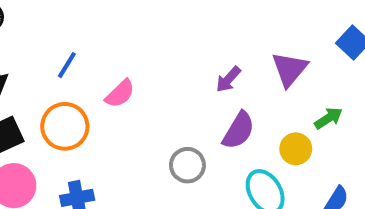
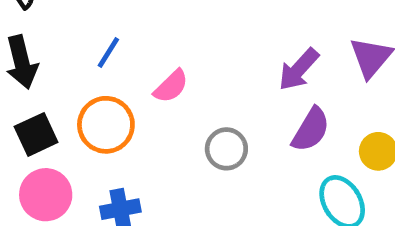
purple arrow: (228, 79) -> (299, 69), size x1.4
gray circle: (187, 165) -> (226, 149), moved

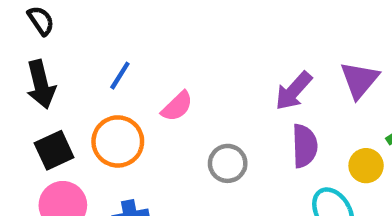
purple semicircle: (311, 130) -> (305, 146), turned -33

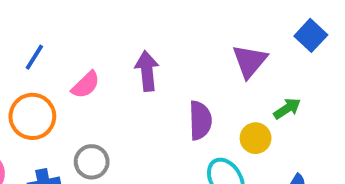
purple arrow: (294, 91) -> (147, 71), moved, turned 132
gray circle: (228, 163) -> (92, 162), moved

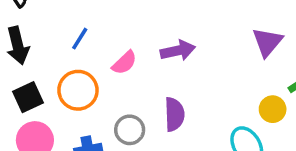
purple arrow: (147, 71) -> (178, 51), turned 84
purple semicircle: (200, 120) -> (174, 114), moved

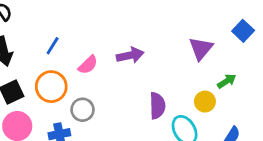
purple semicircle: (174, 114) -> (157, 106), moved
gray circle: (130, 130) -> (83, 110), moved

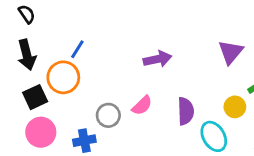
pink semicircle: (88, 65) -> (142, 105), moved
orange circle: (51, 87) -> (63, 77), moved

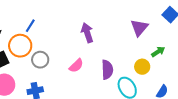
purple arrow: (158, 59) -> (87, 33), turned -96
gray circle: (108, 115) -> (40, 60), moved

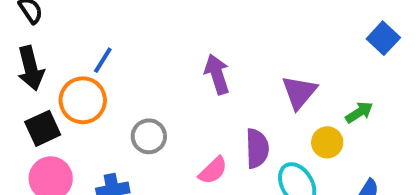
purple triangle: (139, 28) -> (299, 92), moved
gray circle: (40, 60) -> (149, 136), moved
pink semicircle: (76, 66) -> (213, 170), moved

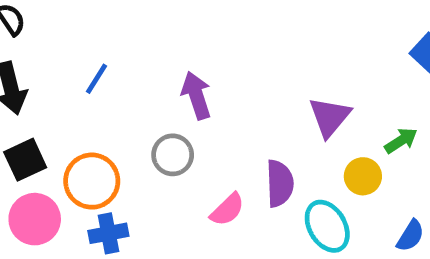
purple arrow: (217, 74) -> (196, 95), moved
orange circle: (83, 100) -> (92, 181), moved
gray circle: (149, 136) -> (173, 155), moved

